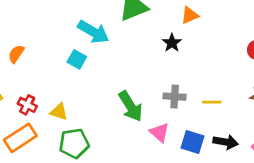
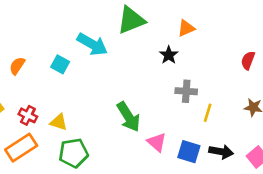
cyan square: (77, 59) -> (60, 64), moved
gray cross: (175, 97) -> (186, 91), moved
yellow line: (212, 102) -> (208, 113), turned -72

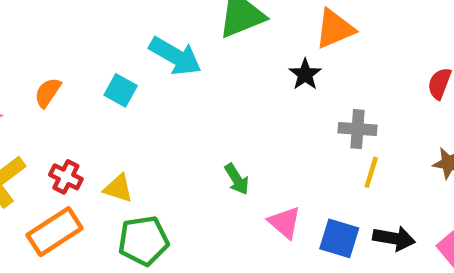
orange triangle: (186, 28) -> (335, 29), size x1.4
gray cross: (186, 91) -> (358, 129), moved
green arrow: (128, 117) -> (237, 179), size x0.6

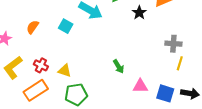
black star: (305, 74) -> (139, 13), moved
pink triangle: (285, 222) -> (140, 86), turned -42

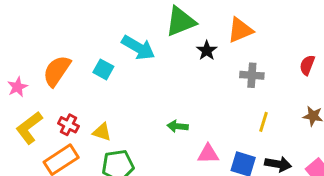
orange semicircle: (33, 27) -> (57, 71), size x1.6
gray cross: (173, 44) -> (252, 75), moved
green arrow: (119, 66) -> (178, 126), turned 128

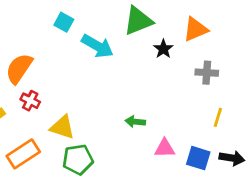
cyan square: (103, 69) -> (64, 22), moved
red cross: (68, 125) -> (30, 101), moved
yellow triangle: (102, 132) -> (62, 127), size x1.4

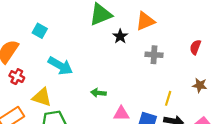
cyan square: (64, 22) -> (40, 31), moved
cyan arrow: (97, 46) -> (60, 66), moved
yellow line: (218, 117) -> (168, 98), moved

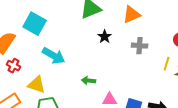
cyan square: (40, 31) -> (35, 24), size x1.6
black star: (120, 36) -> (105, 37), moved
yellow line: (168, 98) -> (167, 64), moved

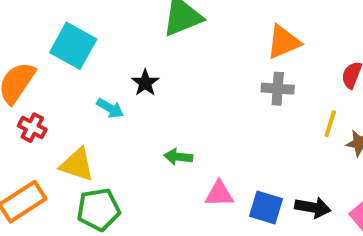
orange triangle: (132, 15) -> (284, 42), moved
black star: (105, 37) -> (145, 83), moved
cyan arrow: (54, 56) -> (110, 108), size x0.6

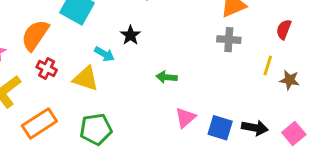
green arrow: (178, 157) -> (167, 77), moved
yellow triangle: (77, 165) -> (86, 79), moved
pink triangle: (219, 194) -> (185, 118), turned -40

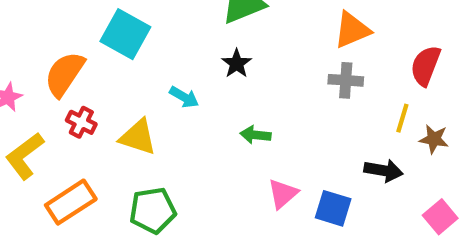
red semicircle: (284, 29) -> (425, 66), size x1.4
black star: (130, 35) -> (237, 64), moved
cyan arrow: (104, 54) -> (184, 97), moved
black arrow: (255, 128) -> (384, 171), moved

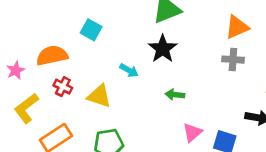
cyan square: (125, 34) -> (91, 30), size x0.7
black star: (237, 64) -> (163, 49), size x1.5
orange semicircle: (65, 74) -> (52, 56), turned 44

